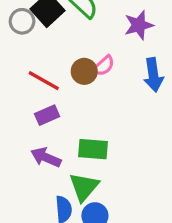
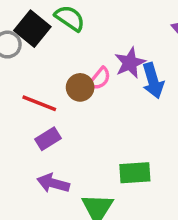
purple star: (139, 25) -> (130, 63), moved
green rectangle: (93, 149) -> (135, 173), moved

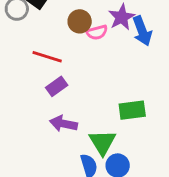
pink semicircle: (100, 79) -> (97, 32), turned 40
brown circle: (80, 87) -> (80, 21), moved

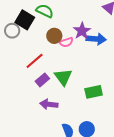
blue arrow: (142, 31) -> (96, 39), turned -60
red line: (47, 57) -> (35, 61), turned -54
green triangle: (102, 142) -> (63, 77), moved

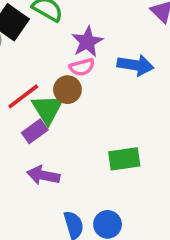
purple star: (82, 31) -> (87, 42), moved
brown circle: (54, 36) -> (67, 90), moved
green triangle: (63, 77) -> (47, 109), moved

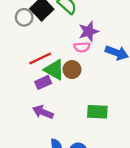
brown circle: (67, 90) -> (72, 70), moved
green triangle: (47, 109) -> (54, 70), turned -40

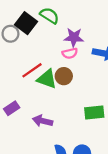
purple star: (89, 31) -> (74, 37), turned 30
purple rectangle: (43, 82) -> (12, 108), moved

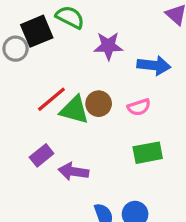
black square: (26, 23) -> (37, 31), turned 35
pink semicircle: (70, 53) -> (139, 107), moved
purple rectangle: (12, 108) -> (42, 155), moved

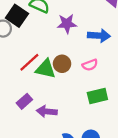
black square: (37, 31) -> (17, 16), turned -30

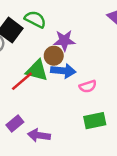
blue arrow: (99, 36) -> (63, 71), moved
brown circle: (62, 64) -> (54, 56), moved
green triangle: (46, 69) -> (37, 70), moved

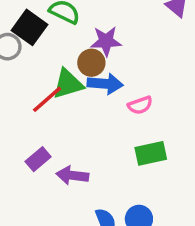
green triangle: (37, 70) -> (68, 84), turned -30

